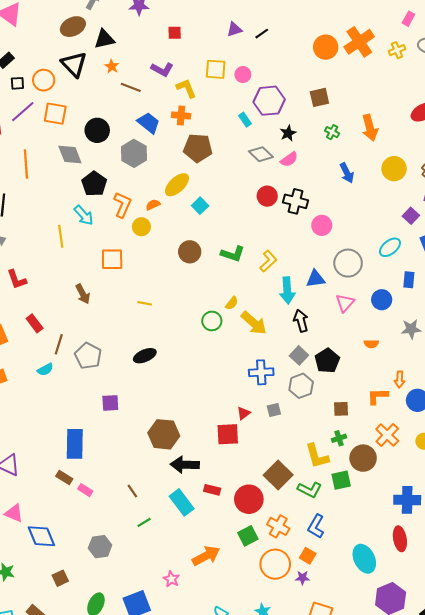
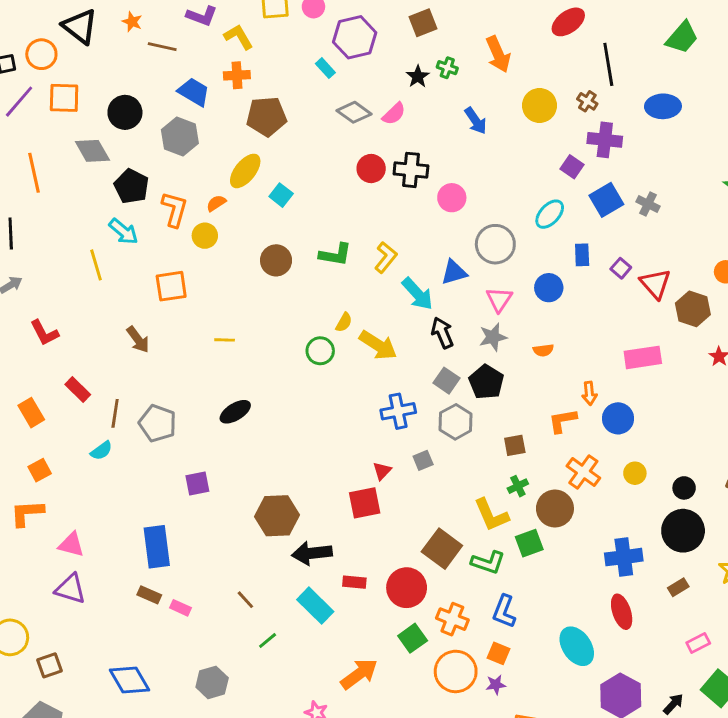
black star: (288, 133) -> (418, 76), moved
cyan arrow: (287, 290) -> (418, 294), turned -30
gray star: (411, 329) -> (493, 337), moved
pink triangle: (14, 513) -> (71, 545), moved

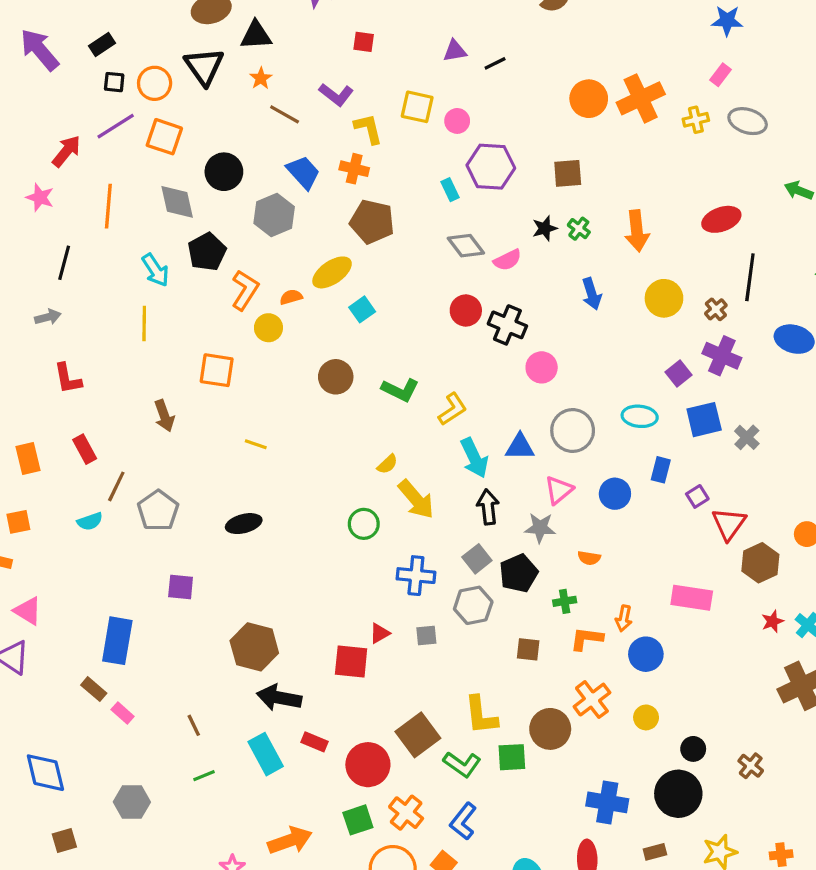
cyan ellipse: (550, 214) -> (640, 416), turned 36
cyan arrow: (123, 232) -> (156, 270), moved
green circle: (320, 351) -> (364, 524), moved
green cross: (518, 486) -> (565, 601), moved

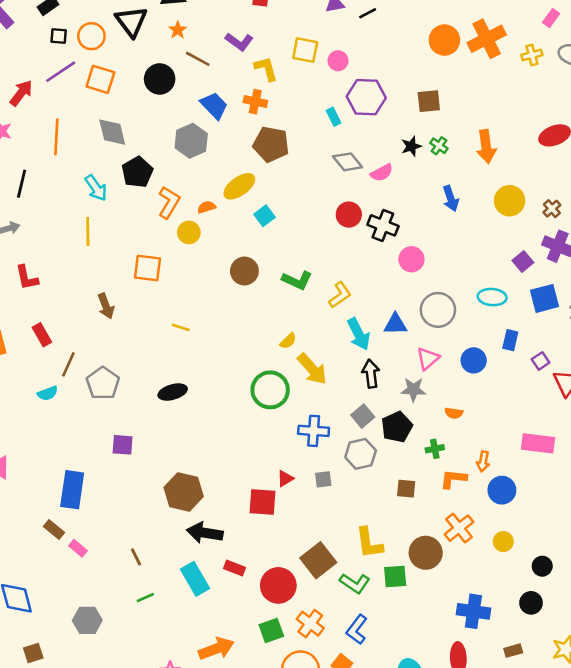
black circle: (224, 172) -> (160, 79), moved
green circle: (364, 524) -> (270, 390), size x1.5
black circle: (678, 794) -> (531, 603), size x0.6

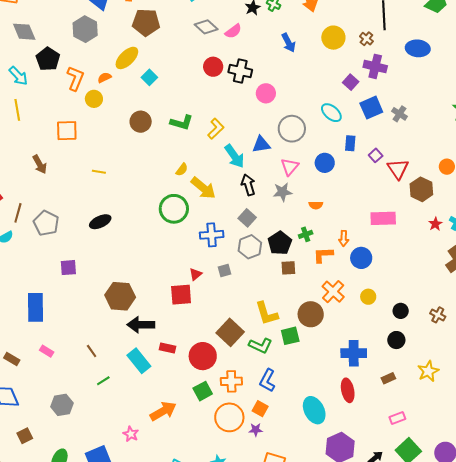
cyan ellipse: (492, 297) -> (331, 113), turned 45
black pentagon: (397, 427) -> (280, 243), moved
brown rectangle: (54, 529) -> (12, 359), moved
orange cross: (310, 624) -> (231, 381), turned -30

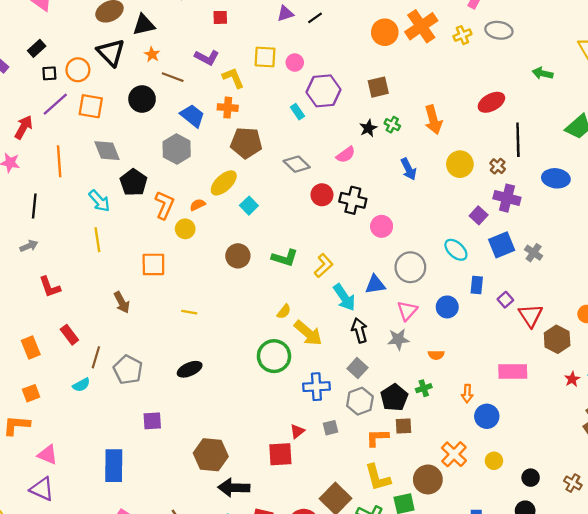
gray diamond: (206, 27) -> (297, 164), moved
orange L-shape: (323, 255) -> (377, 438), moved

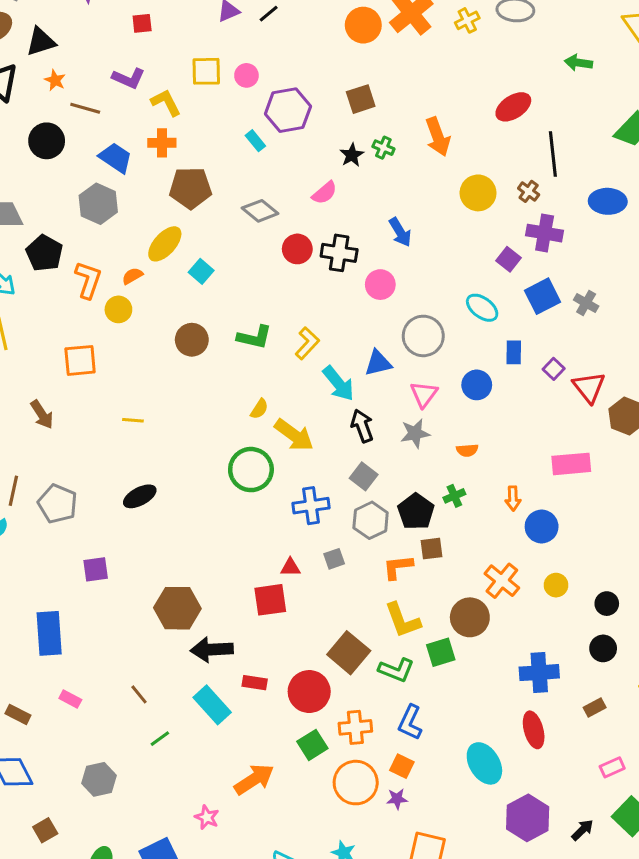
blue arrow: (409, 169) -> (400, 232), moved
red triangle: (297, 431) -> (290, 567), turned 42

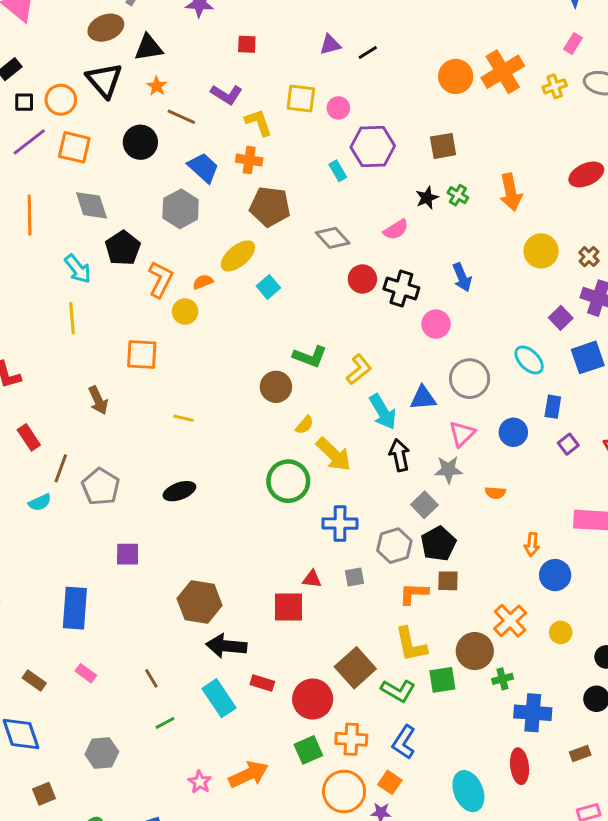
brown circle: (192, 340) -> (276, 387), moved
purple square: (554, 369) -> (568, 444), moved
gray square: (364, 476) -> (424, 505), moved
green cross: (454, 496) -> (502, 679), moved
pink star: (207, 817) -> (200, 782), moved

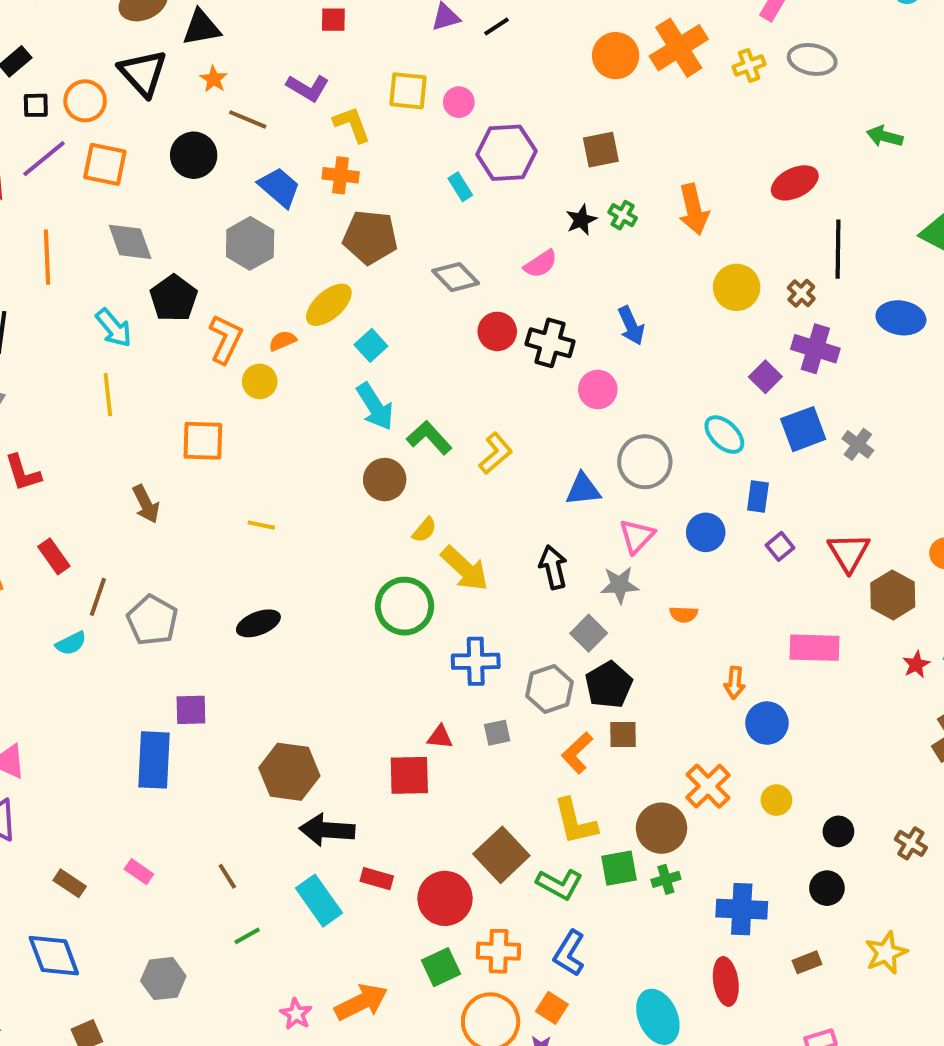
green L-shape: (310, 357) -> (429, 438), turned -152
cyan arrow: (383, 412) -> (375, 406), moved
orange L-shape: (414, 593) -> (577, 753), turned -44
blue rectangle: (75, 608) -> (154, 760), moved
green cross: (502, 679) -> (666, 879), moved

